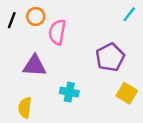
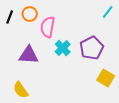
cyan cross: (69, 92) -> (63, 48), moved, turned 35
yellow semicircle: (25, 108) -> (21, 90), turned -42

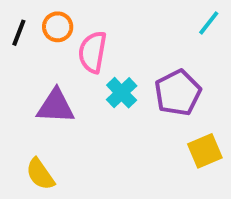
yellow square: (106, 78) -> (205, 151), turned 36

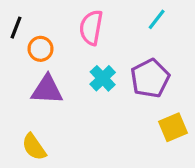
cyan line: (209, 23) -> (157, 19), moved
orange circle: (58, 27) -> (41, 49), moved
pink semicircle: (93, 52) -> (91, 28), moved

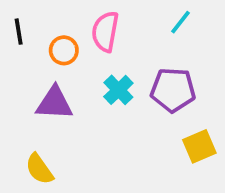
black line: (16, 28) -> (19, 32), turned -30
orange circle: (41, 49) -> (64, 50), moved
purple pentagon: (150, 78) -> (173, 90), turned 30

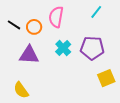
black line: (19, 32) -> (14, 25), moved, turned -48

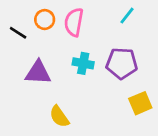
orange circle: (34, 27) -> (45, 20), moved
cyan cross: (63, 48) -> (83, 63), turned -35
yellow semicircle: (21, 90) -> (59, 116), moved

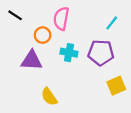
cyan line: (127, 16) -> (112, 23), moved
orange circle: (45, 20) -> (43, 35), moved
black line: (18, 33) -> (15, 15), moved

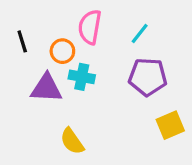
black line: (15, 15) -> (22, 41), moved, turned 40
cyan line: (112, 23) -> (140, 33), moved
cyan cross: (69, 53) -> (82, 77), moved

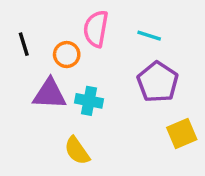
cyan line: (140, 33) -> (149, 36), turned 70
cyan cross: (82, 77) -> (89, 101), moved
purple pentagon: (148, 77) -> (158, 82), turned 30

